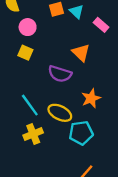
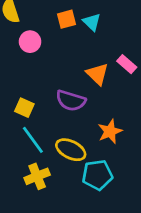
pink rectangle: (101, 25) -> (127, 64), moved
yellow square: (25, 53) -> (24, 108), moved

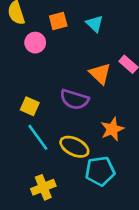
orange square: (67, 19) -> (58, 21), moved
yellow cross: (37, 176) -> (43, 187), moved

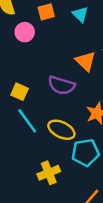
yellow cross: (43, 187) -> (49, 173), moved

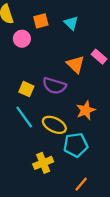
yellow square: (20, 92) -> (26, 89), moved

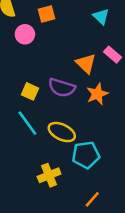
cyan triangle: (71, 23) -> (101, 17), moved
orange star: (86, 110) -> (97, 94), moved

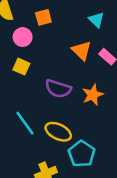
orange triangle: (86, 63) -> (82, 51), moved
yellow square: (30, 91) -> (21, 67), moved
cyan pentagon: (86, 155) -> (82, 154), turned -30

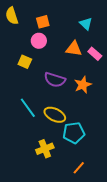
pink circle: (23, 37) -> (39, 41), moved
orange triangle: (82, 51) -> (74, 49), turned -36
cyan pentagon: (82, 154) -> (74, 133), turned 30

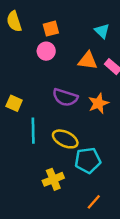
yellow square: (25, 62) -> (14, 103), moved
cyan line: (28, 108) -> (33, 131), turned 35

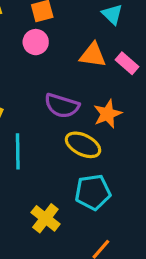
yellow ellipse: (65, 139) -> (83, 145), moved
yellow cross: (53, 179) -> (45, 218), turned -30

